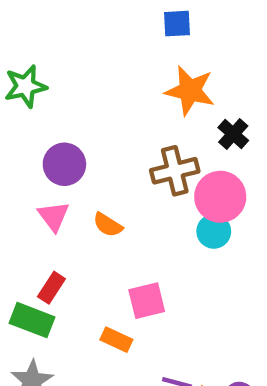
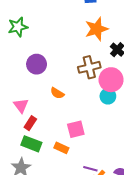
orange star: (190, 91) -> (97, 29), turned -30
pink triangle: (54, 216) -> (21, 106), moved
green rectangle: (32, 320) -> (31, 144), moved

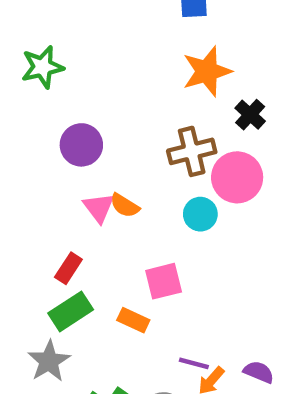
cyan circle: (108, 96) -> (200, 214), moved
pink triangle: (21, 106) -> (99, 208), moved
green rectangle: (31, 144) -> (71, 311), turned -54

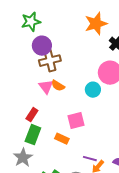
green star: (42, 67) -> (31, 22), moved
purple circle: (81, 145) -> (42, 46), moved
brown cross: (192, 151) -> (50, 61), moved
green rectangle: (71, 311) -> (33, 135), turned -36

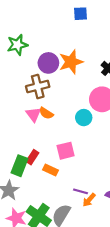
orange star: (96, 24) -> (71, 62), moved
purple circle: (42, 46) -> (48, 63), moved
red rectangle: (32, 115) -> (32, 157), moved

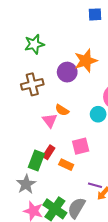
purple circle: (48, 63) -> (67, 72), moved
brown cross: (38, 86) -> (32, 84), moved
pink triangle: (33, 114) -> (50, 120), moved

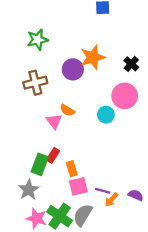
pink square: (81, 146) -> (78, 186), moved
orange rectangle: (66, 165) -> (72, 169), turned 48

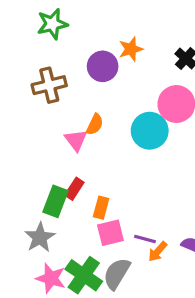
orange star: (93, 57) -> (131, 49), size x0.7
orange semicircle: (67, 110) -> (95, 124), turned -96
cyan circle: (106, 115) -> (150, 131), size x1.5
orange rectangle: (72, 169) -> (101, 208), turned 32

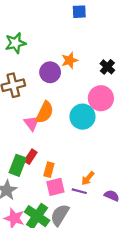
orange semicircle: (95, 124) -> (45, 112), size x1.5
orange arrow: (158, 252) -> (88, 178), moved

